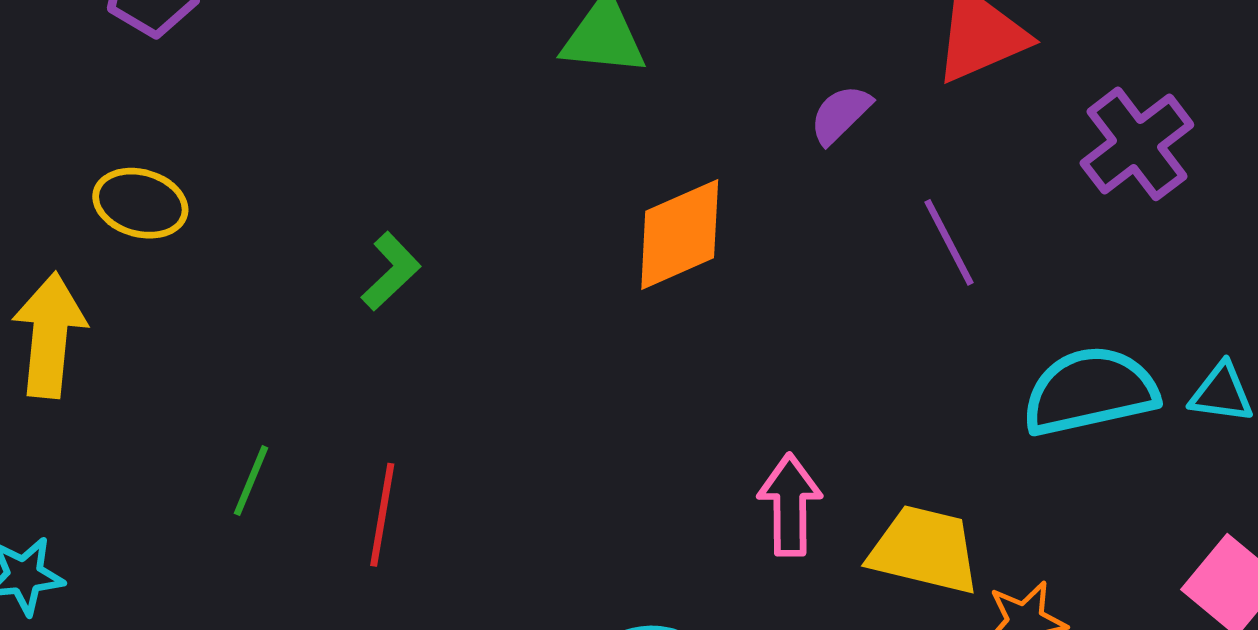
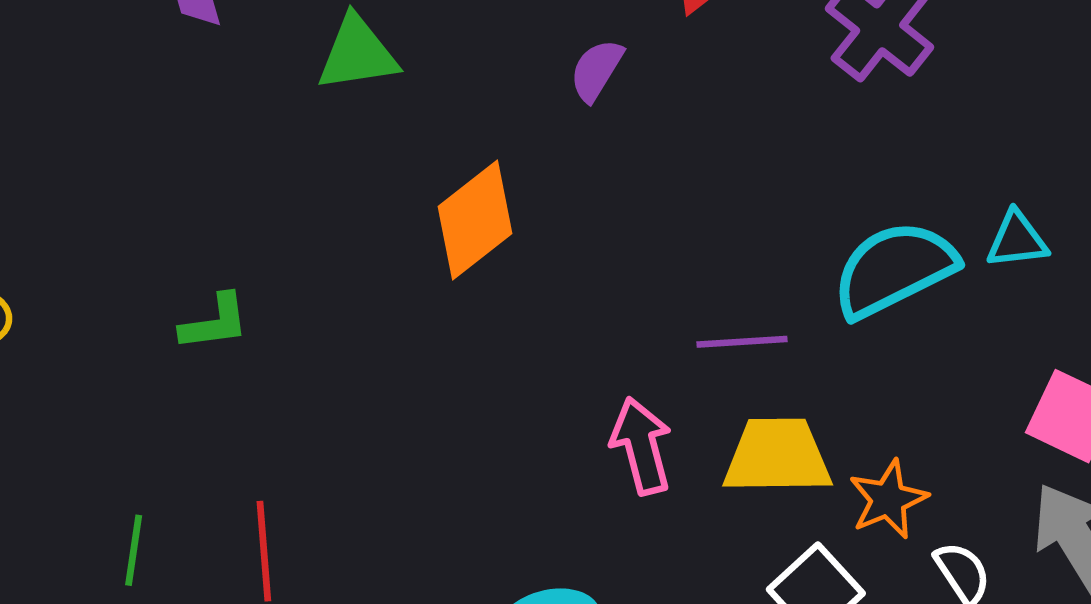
purple line: (949, 242) -> (742, 342), moved, turned -52
green L-shape: (391, 271) -> (215, 322), turned 50

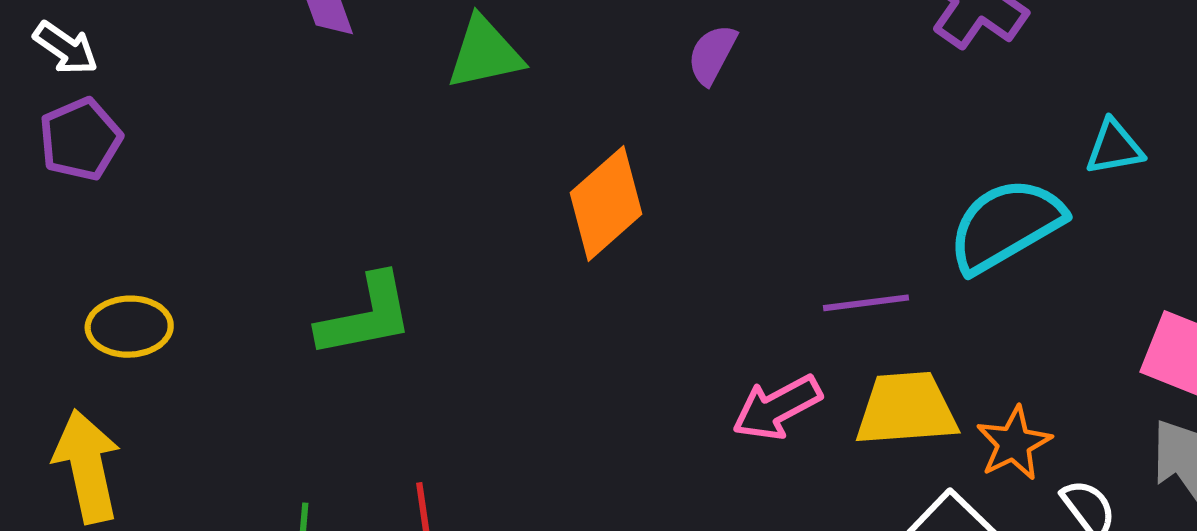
cyan triangle: (1017, 240) -> (1114, 147), moved
green L-shape: (215, 322) -> (366, 316), size x1.5
pink arrow: (641, 446) -> (777, 407), turned -100

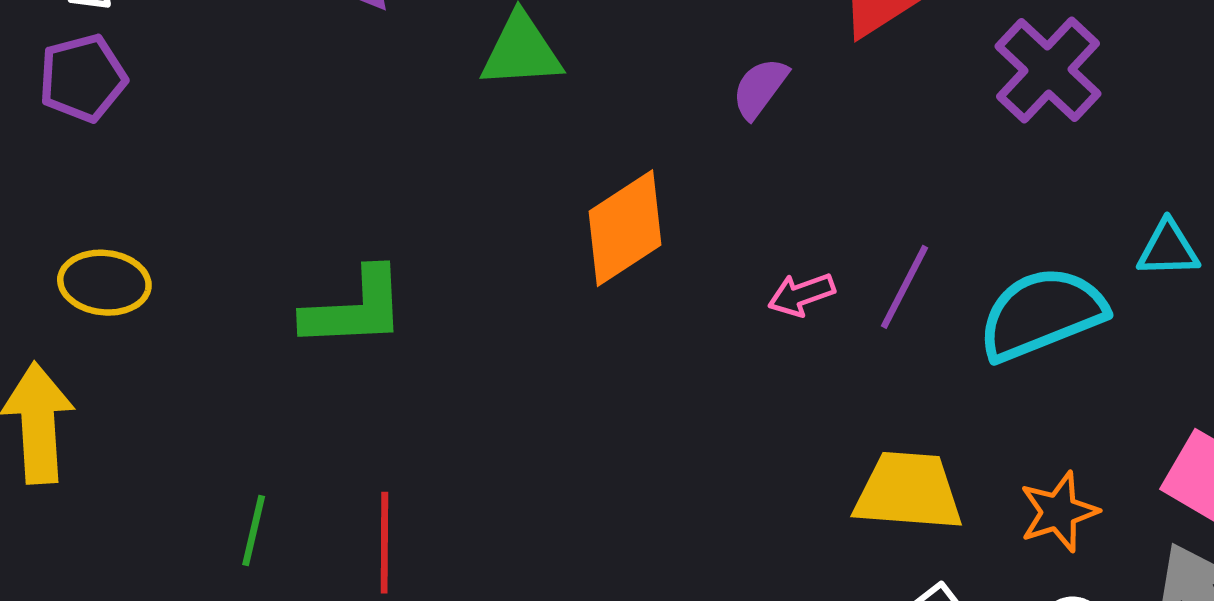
purple line: (866, 303) -> (904, 287), moved, turned -64
pink arrow: (777, 407) -> (801, 294), moved, size x0.7
orange star: (1014, 443) -> (1059, 512), moved

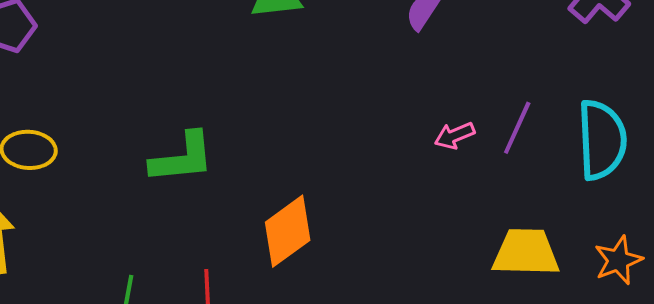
orange diamond: (625, 228) -> (288, 231), moved
cyan semicircle: (1042, 314) -> (602, 140), turned 112

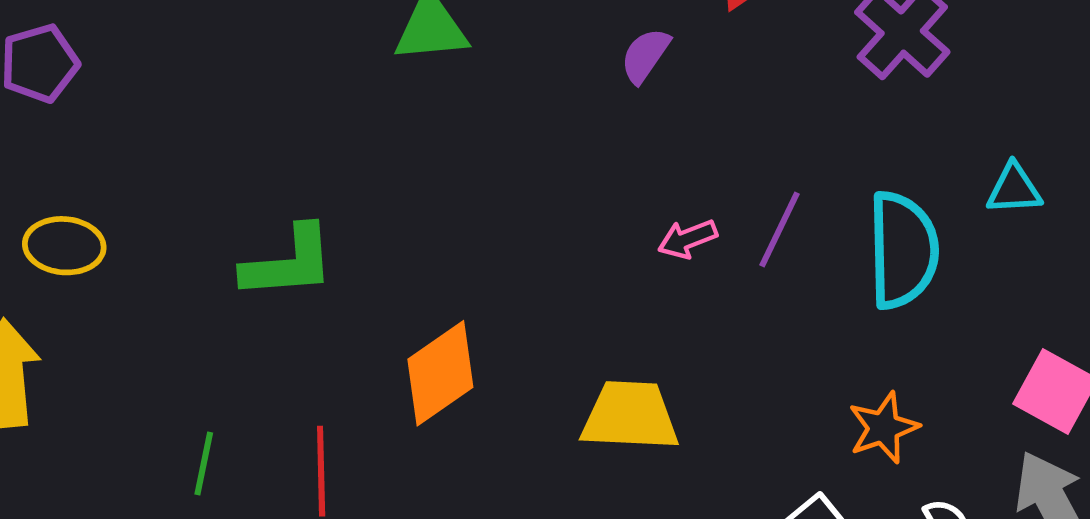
yellow trapezoid: (526, 252) -> (630, 416), moved
orange star: (618, 260) -> (883, 428), moved

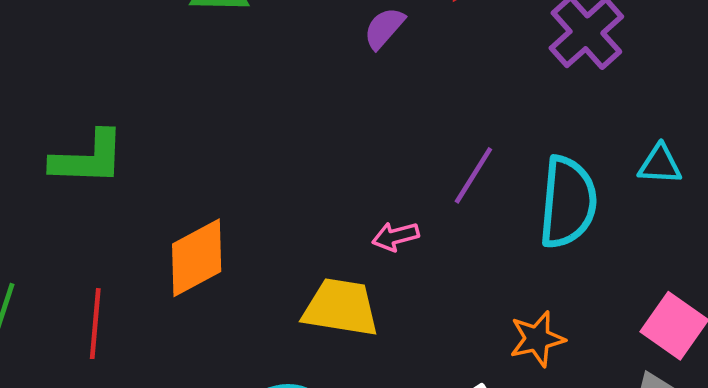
pink arrow: (687, 239) -> (395, 236), moved

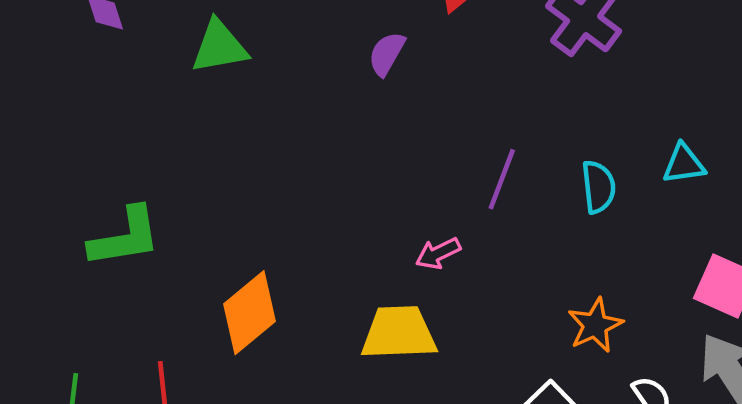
cyan triangle: (660, 164) -> (684, 164), moved
cyan semicircle: (568, 202) -> (598, 187), size x0.6

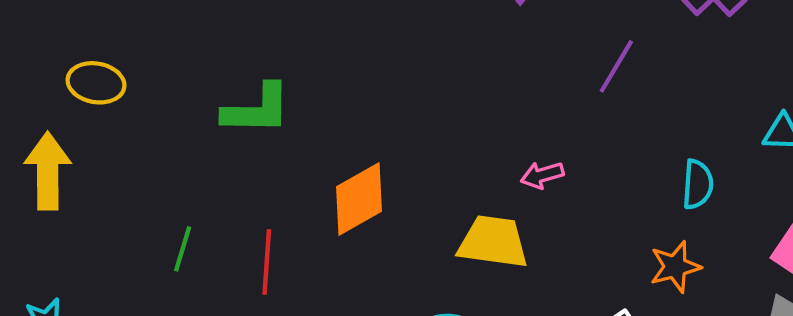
purple line: (502, 179) -> (616, 66), moved
cyan semicircle: (598, 187) -> (698, 184), moved

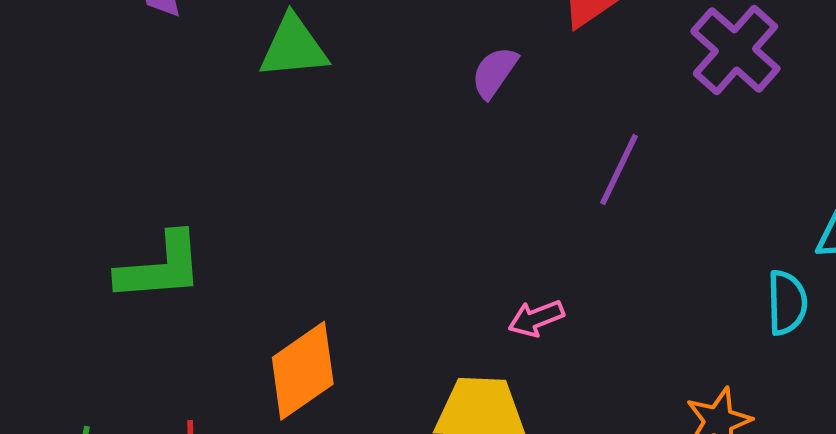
cyan semicircle: (698, 184) -> (787, 303), moved

